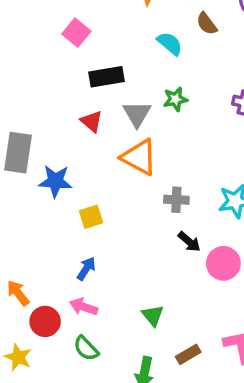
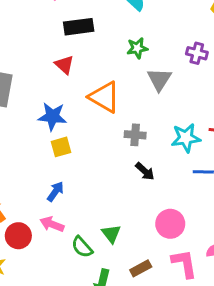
gray triangle: (137, 114) -> (159, 79), moved
blue star: (55, 181) -> (52, 116), moved
pink circle: (223, 263) -> (170, 224), moved
green semicircle: (86, 348) -> (82, 247), moved

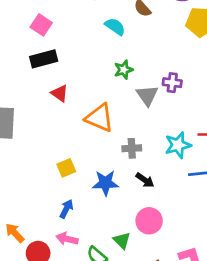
black rectangle: (79, 27) -> (44, 59), moved
purple cross: (197, 53) -> (172, 83), moved
blue star: (52, 116) -> (105, 183), moved
pink circle: (170, 224) -> (149, 221), moved

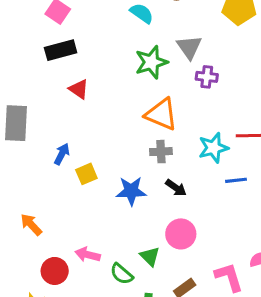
green star: (124, 70) -> (151, 62), size x1.5
gray triangle: (147, 95) -> (189, 47), moved
orange triangle: (100, 118) -> (161, 114), moved
blue arrow: (66, 209) -> (62, 154), moved
orange arrow: (15, 233) -> (31, 225), moved

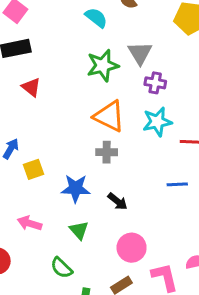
cyan star: (213, 148) -> (157, 122), moved
black arrow: (176, 188) -> (118, 201), moved
pink circle: (181, 234) -> (132, 248), moved
pink arrow: (88, 255) -> (30, 223), moved
green triangle: (150, 256) -> (79, 230), moved

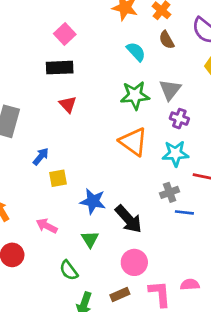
gray cross: (107, 152) -> (170, 192), moved, turned -30
black arrow: (118, 201) -> (129, 219), size x1.6

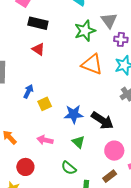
black rectangle: (60, 68) -> (38, 23), moved, turned 30

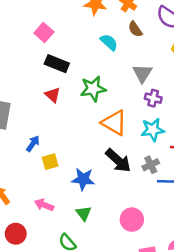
green star: (85, 31) -> (93, 89), moved
black arrow: (102, 121) -> (118, 161), moved
pink circle: (114, 151) -> (132, 220), moved

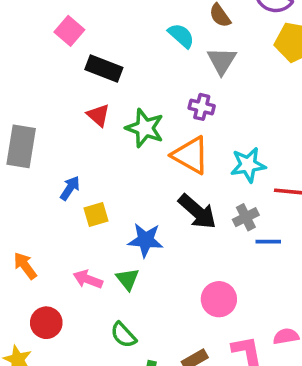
pink square: (44, 33) -> (69, 31), moved
gray triangle: (142, 73) -> (222, 61), moved
green star: (93, 89) -> (145, 128), moved, turned 30
purple cross: (153, 98) -> (202, 107), moved
green triangle: (84, 213) -> (128, 279), moved

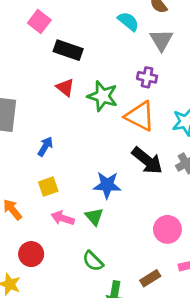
yellow square: (96, 215) -> (48, 187), moved

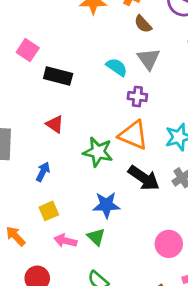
cyan semicircle: (128, 21) -> (117, 67), moved
red triangle: (65, 88) -> (55, 124), moved
green star: (103, 96) -> (98, 152), moved

